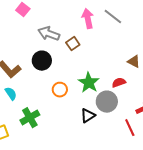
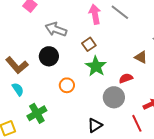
brown square: (73, 44) -> (89, 44), moved
green star: (89, 83) -> (96, 66), moved
black triangle: (88, 116) -> (95, 125), moved

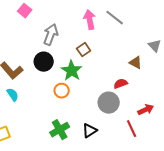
gray arrow: (56, 29) -> (51, 35), turned 90
green star: (96, 66) -> (72, 71), moved
green cross: (37, 113) -> (60, 130), moved

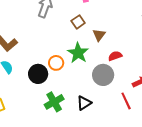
black circle: (44, 62) -> (38, 74), moved
brown triangle: (136, 63) -> (99, 35), moved, turned 40
green star: (72, 71) -> (78, 53), moved

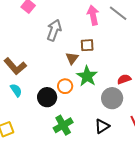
brown square: (78, 22) -> (87, 45), turned 32
brown triangle: (99, 35) -> (72, 58), moved
black triangle: (84, 103) -> (102, 126), moved

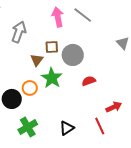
gray circle: (112, 98) -> (73, 55), moved

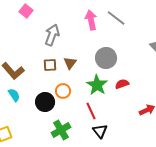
brown square: (52, 47) -> (50, 65), moved
green star: (52, 78) -> (97, 85), moved
red line: (100, 126) -> (91, 111), moved
black triangle: (67, 128) -> (100, 131), turned -35

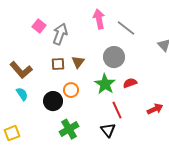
pink square: (26, 11) -> (39, 26), moved
gray line: (116, 18) -> (126, 28), moved
red line: (91, 111) -> (117, 110), moved

